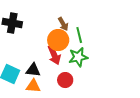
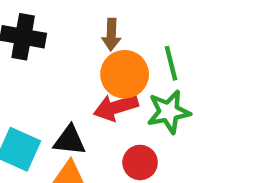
brown arrow: (63, 24) -> (111, 35), moved, turned 32
red arrow: (54, 55) -> (116, 107), turned 96

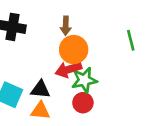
green line: (171, 63) -> (131, 40), moved
green star: (169, 112) -> (84, 80), moved

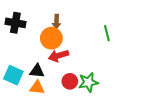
orange circle: (74, 50) -> (51, 38), moved
green star: (84, 80) -> (88, 82), moved

